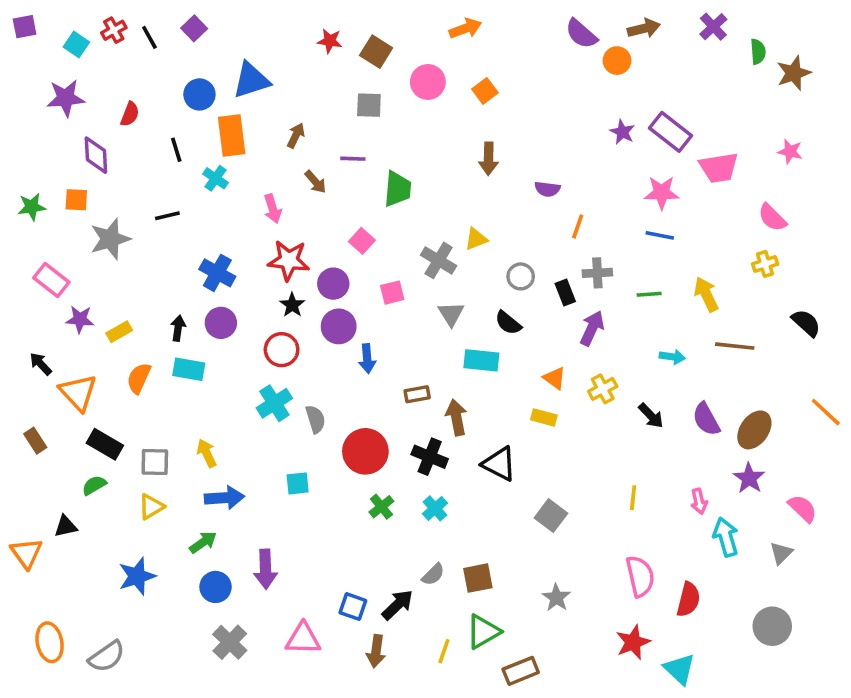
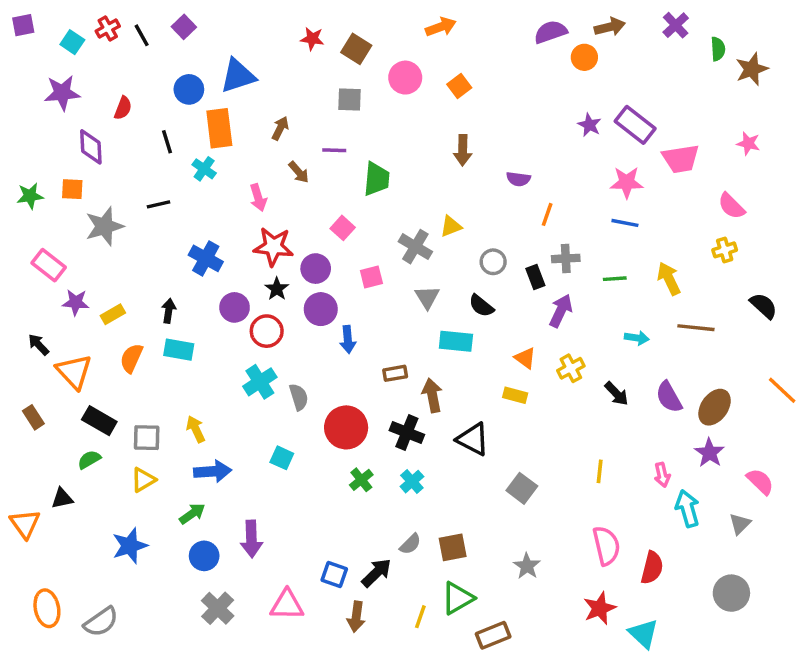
purple semicircle: (581, 34) -> (551, 32), turned 120
purple circle: (221, 323) -> (235, 307), moved
cyan square: (298, 483) -> (282, 458), turned 30

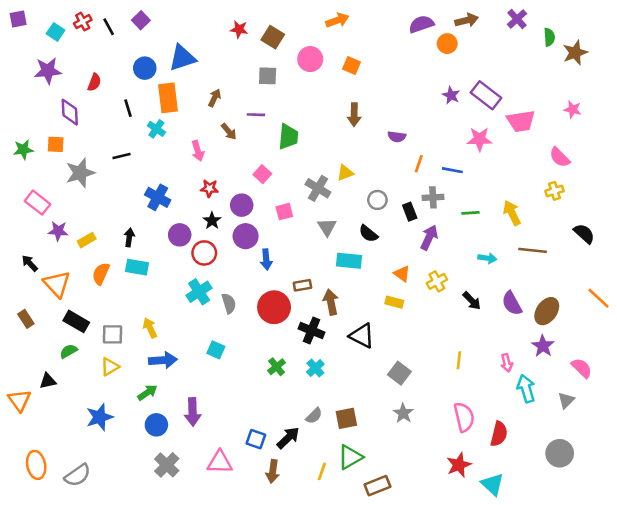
orange square: (459, 86) -> (352, 66), turned -30
blue line: (625, 223) -> (452, 170), moved
red star: (273, 247) -> (209, 188), size x0.6
red circle: (346, 427) -> (274, 307), moved
gray star: (527, 566) -> (403, 413), moved

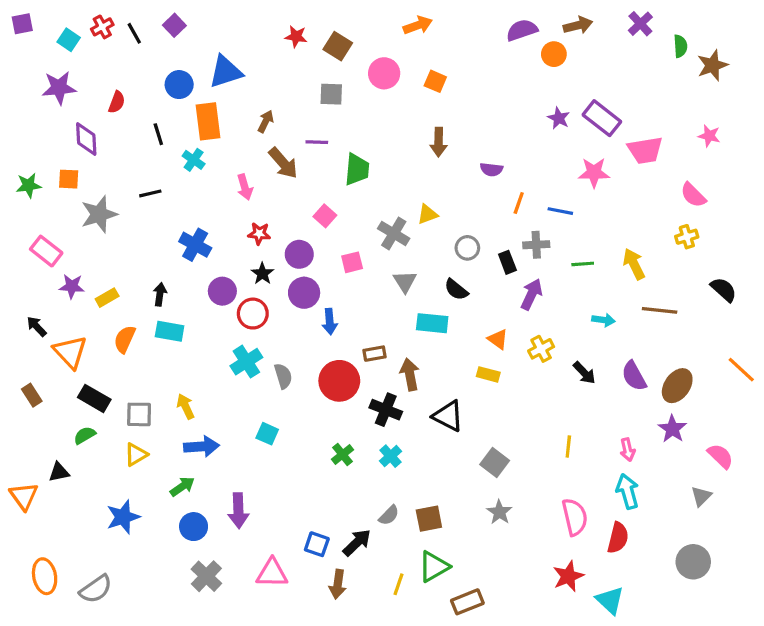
brown arrow: (229, 131) -> (283, 163), size x1.5
cyan arrow: (526, 389) -> (628, 491), moved

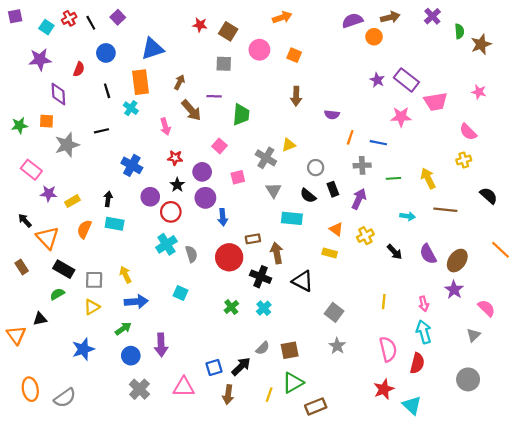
blue circle: (179, 85) -> (106, 53), moved
black rectangle: (507, 262) -> (333, 189), moved
blue square: (317, 544) -> (214, 368), turned -35

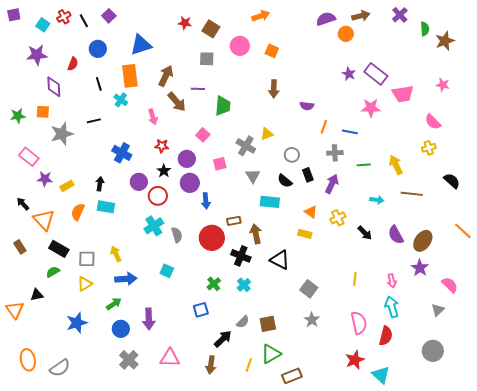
brown arrow: (179, 82) -> (166, 76), size x1.5
blue square: (214, 368) -> (201, 310), moved

